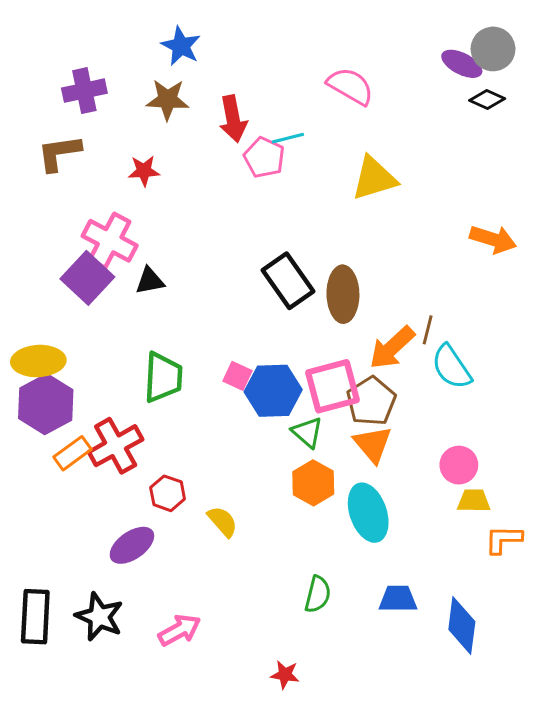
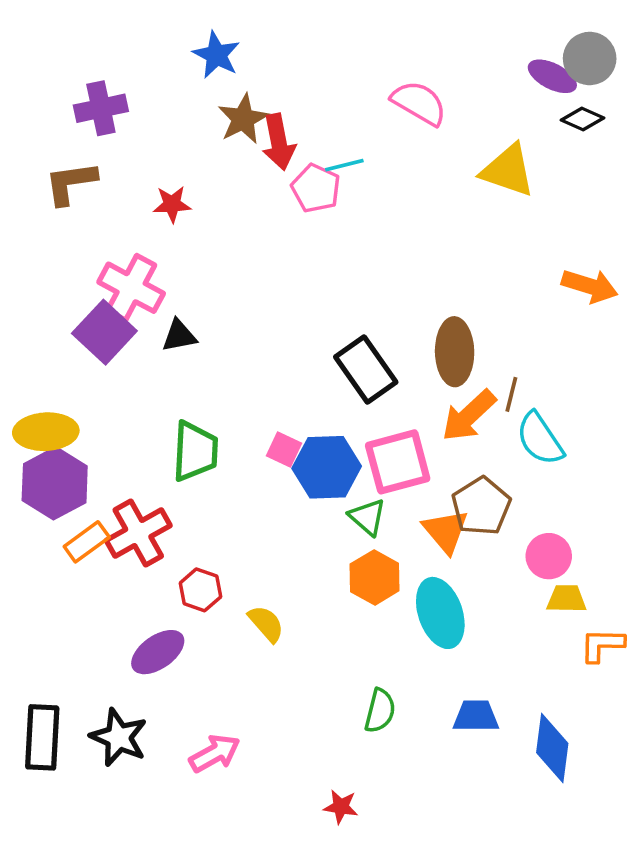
brown star: (168, 99) -> (243, 119), moved, turned -30
yellow triangle: (374, 178) -> (508, 170), moved, turned 36
black rectangle: (288, 281) -> (366, 369), moved
brown ellipse: (343, 294) -> (455, 352), moved
brown pentagon: (371, 401) -> (481, 506), moved

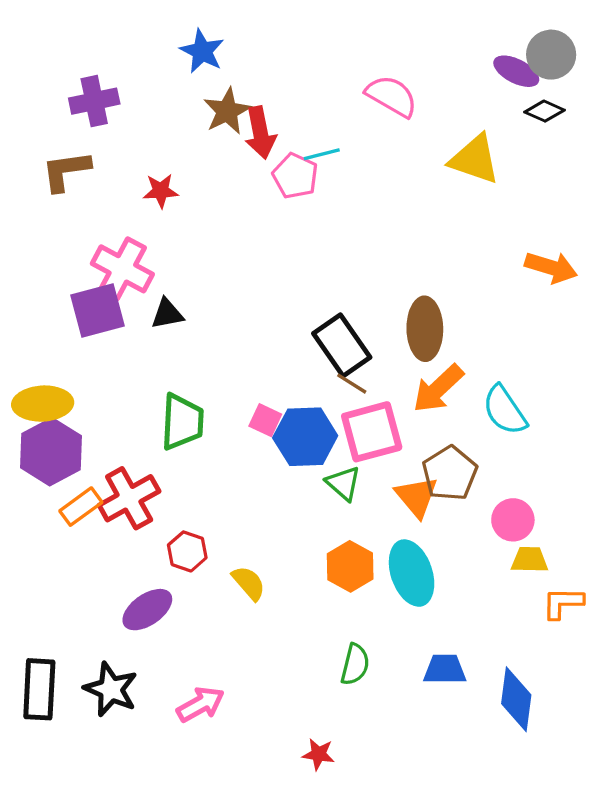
purple square: (104, 332) -> (97, 310), turned 32
brown line: (511, 394) -> (352, 384), moved, turned -72
orange hexagon: (375, 577) -> (350, 566), moved

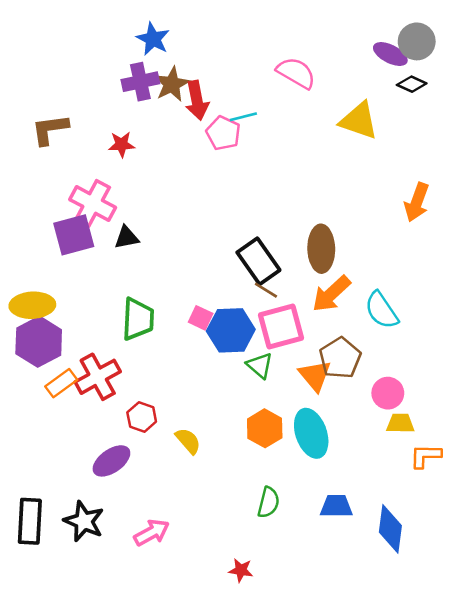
purple cross: (94, 101) -> (140, 82), moved
orange arrow: (551, 267) -> (417, 202), turned 93

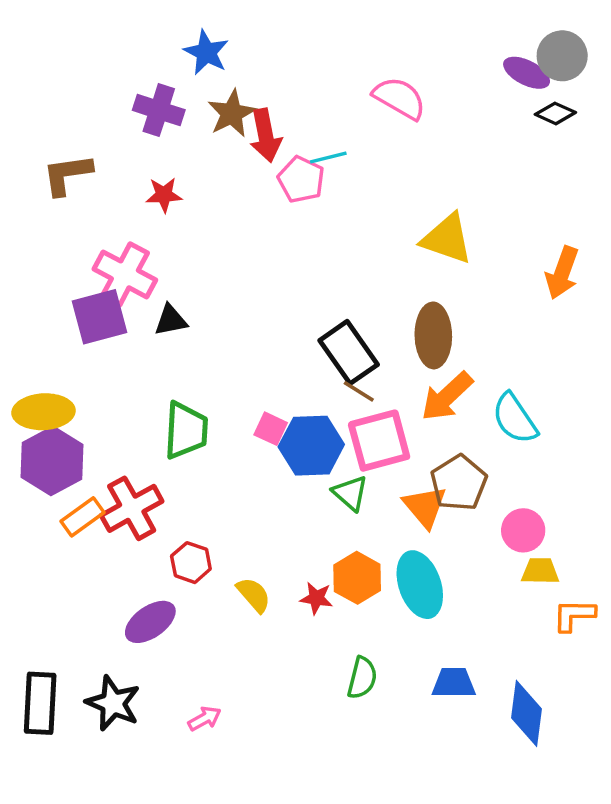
purple cross: (140, 82) -> (159, 110), moved, turned 30
yellow triangle: (359, 121) -> (447, 239), moved
pink arrow: (152, 533) -> (205, 719), size x0.7
red star: (241, 570) -> (316, 598), moved

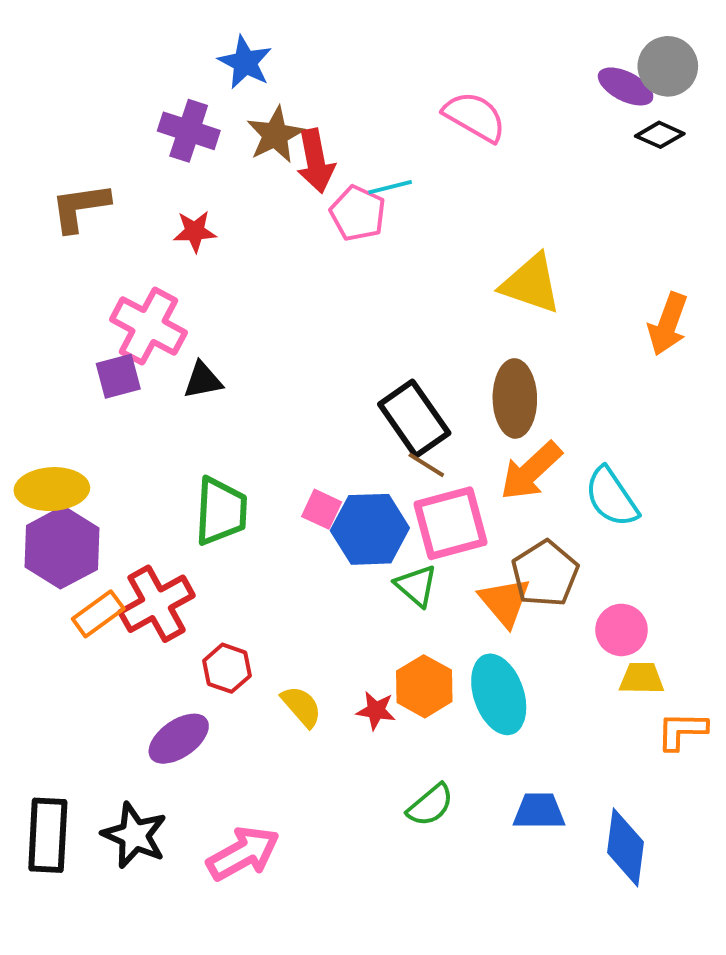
purple square: (99, 317) -> (118, 376), size x0.7
green semicircle: (362, 678) -> (430, 805), turned 36
pink arrow: (205, 719) -> (243, 853), size x1.8

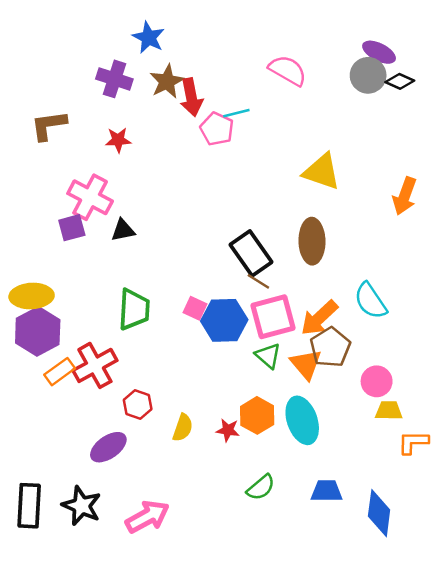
gray circle: (668, 66) -> (368, 75), moved
orange arrow: (531, 471) -> (319, 318), moved
green triangle: (416, 586) -> (268, 356), moved
yellow semicircle: (301, 706) -> (183, 428), turned 60

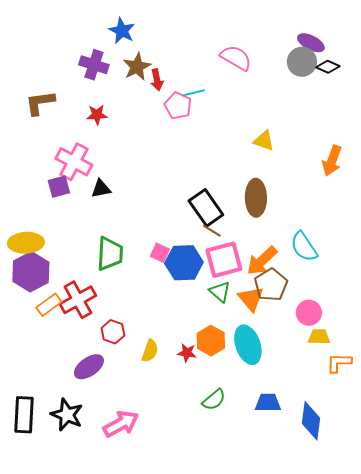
red arrow: (191, 97) -> (157, 80), size x0.7
yellow triangle: (322, 172) -> (264, 141), size x0.7

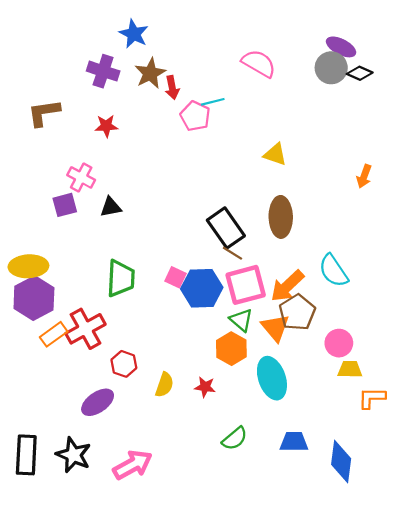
yellow triangle: (264, 141) -> (275, 154), moved
orange arrow: (332, 161) -> (364, 176), size x0.7
pink cross: (74, 162) -> (81, 177), size x0.7
orange hexagon: (211, 341) -> (231, 349), moved

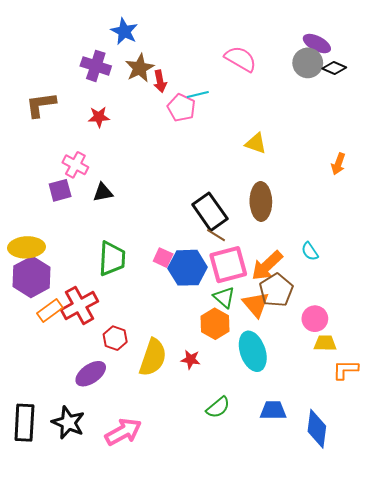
cyan semicircle: (333, 271) -> (310, 251), size x0.6
yellow semicircle: (164, 385) -> (153, 357), size x1.6

